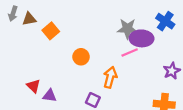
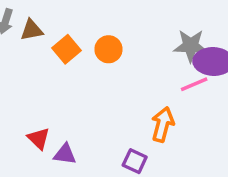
orange circle: (81, 57) -> (108, 49), moved

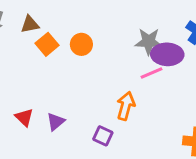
brown triangle: (32, 30) -> (30, 24), moved
purple triangle: (65, 154) -> (56, 122), moved, turned -48

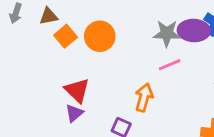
orange circle: (81, 44) -> (100, 36), size x1.4
purple ellipse: (167, 54) -> (194, 31), moved
red triangle: (24, 117) -> (77, 90), moved, size x1.4

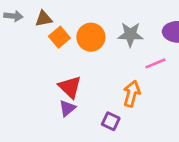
gray arrow: (16, 13) -> (13, 16), turned -102
gray star: (167, 33) -> (130, 35), moved

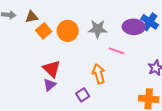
pink line: (155, 63) -> (117, 51), turned 42
orange arrow: (132, 94) -> (99, 74), turned -30
purple square: (111, 121) -> (83, 95), turned 32

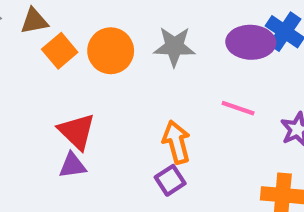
pink line: (117, 51) -> (238, 108), moved
purple triangle: (50, 85) -> (72, 165), turned 32
purple square: (83, 95) -> (170, 180), moved

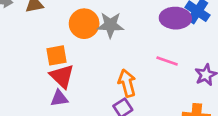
gray star: (174, 47) -> (110, 25), moved
orange square: (60, 51) -> (56, 55), moved, turned 30

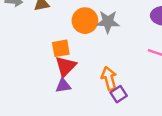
red triangle: (62, 76) -> (66, 66), turned 30
orange arrow: (127, 83) -> (109, 78), moved

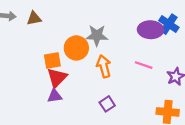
orange circle: (85, 21) -> (76, 48), moved
orange arrow: (109, 78) -> (104, 66), moved

